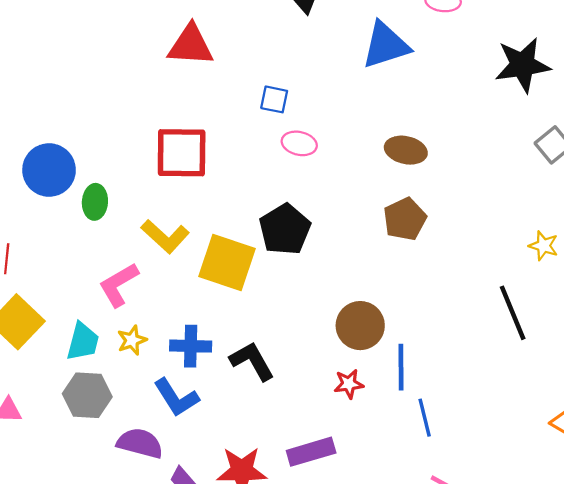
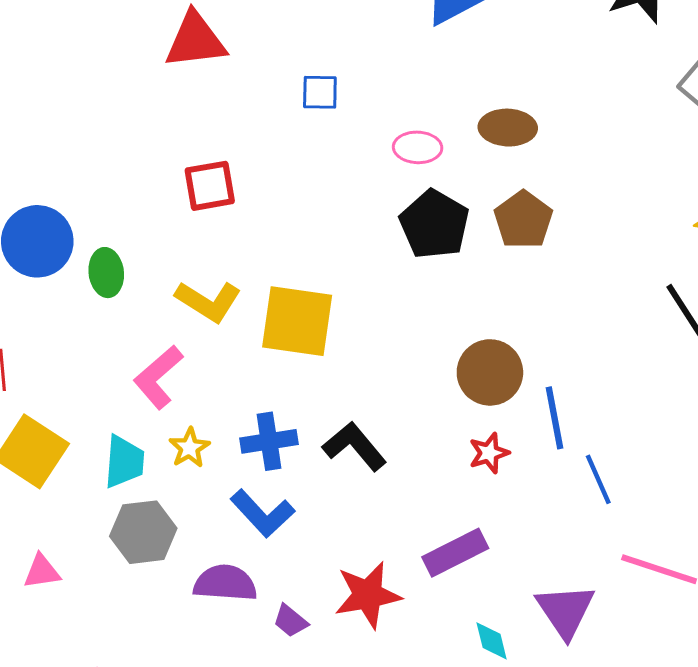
pink ellipse: (299, 143) -> (418, 147), moved
red square: (182, 153) -> (210, 186), size x0.7
black pentagon: (285, 229) -> (434, 224), moved

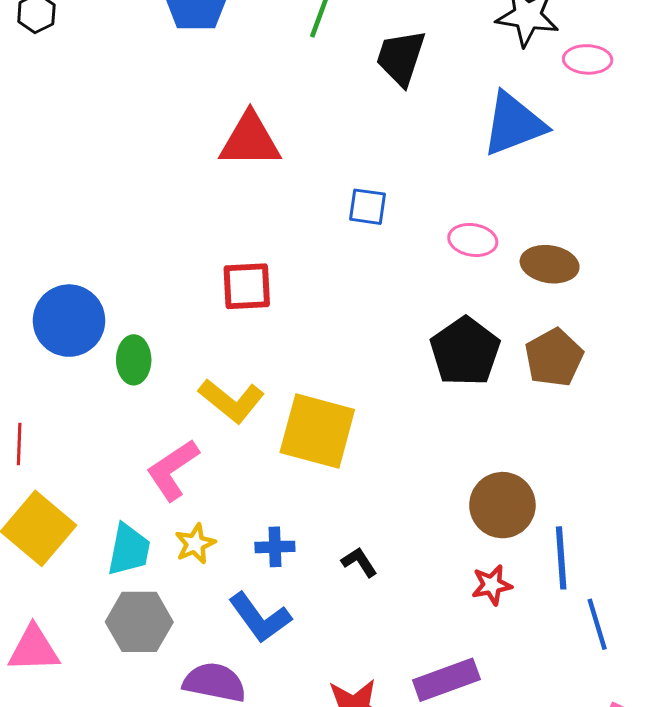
pink ellipse: (418, 147) -> (473, 240), moved
blue cross: (269, 441) -> (275, 547), size x0.7
black L-shape: (355, 446) -> (359, 562), size x0.6
pink triangle: (42, 572) -> (34, 649), size x1.4

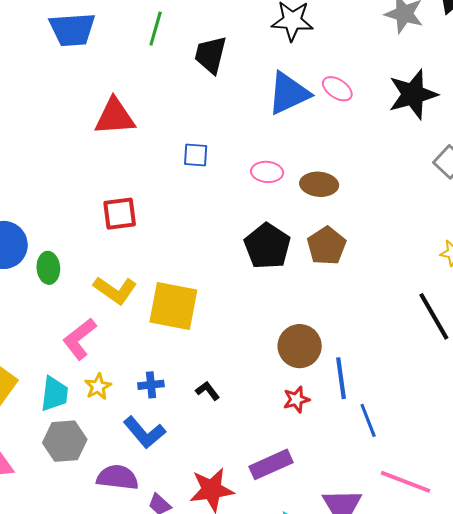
pink ellipse: (588, 59) -> (337, 89), moved, turned 36

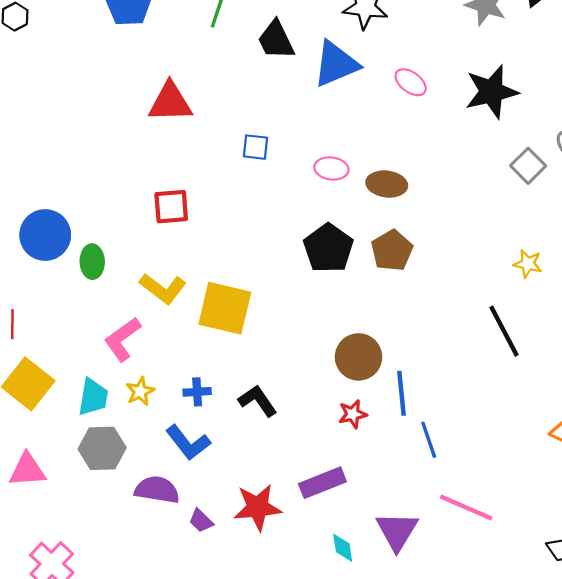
black trapezoid: (211, 55) -> (276, 40), turned -42
blue triangle: (288, 93) -> (336, 64), moved
black L-shape: (208, 391) -> (258, 401), size x1.5

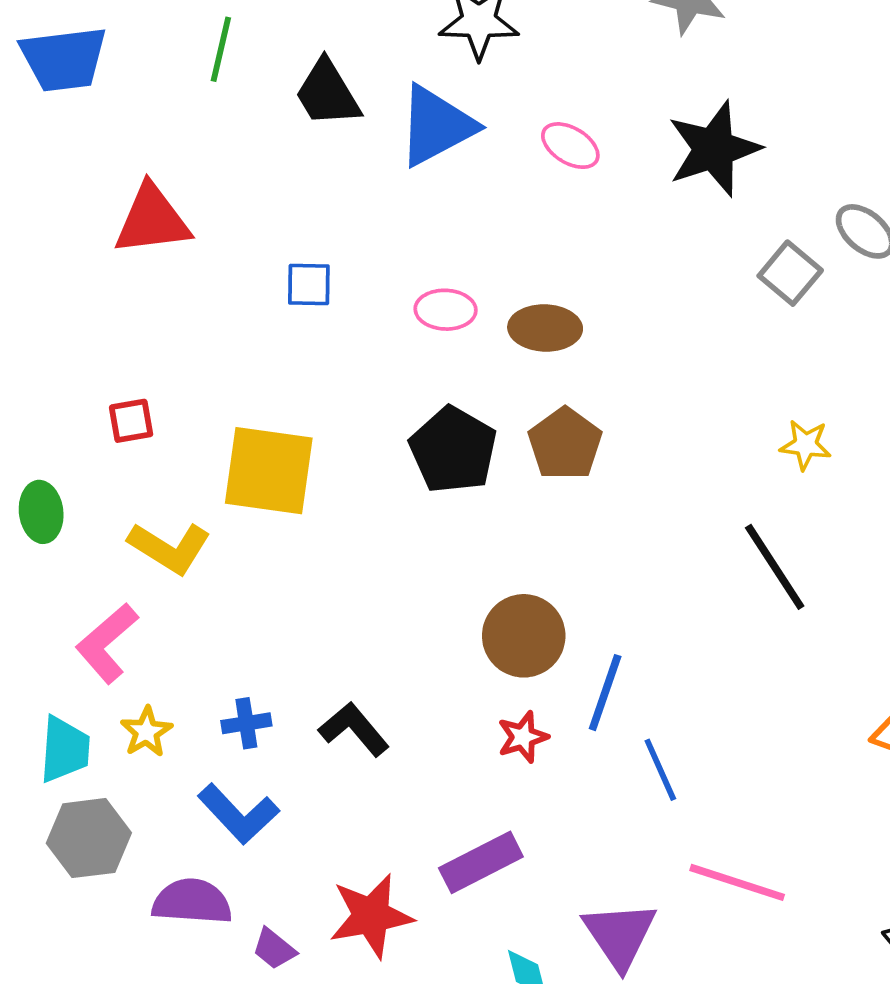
red square: (171, 207) -> (131, 421), moved, size x0.7
yellow square: (225, 308) -> (269, 471), moved
blue line: (402, 393) -> (605, 693), turned 30

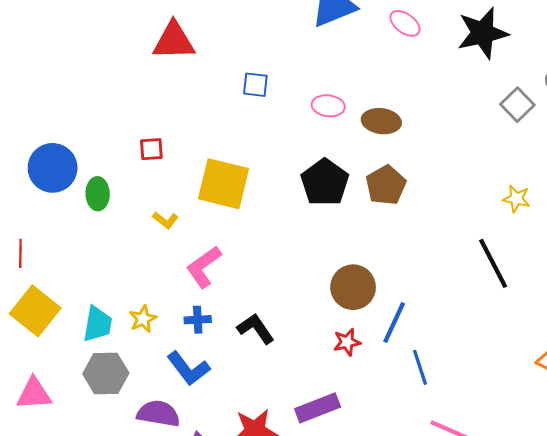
yellow L-shape: (170, 548) -> (165, 220), size x0.6
pink L-shape: (107, 643) -> (204, 267), moved

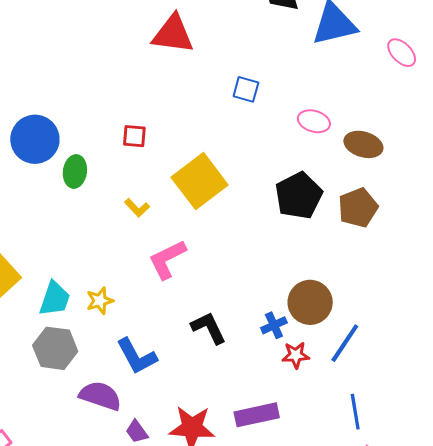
yellow square: (224, 184) -> (200, 181), turned 30
blue cross: (198, 320) -> (274, 325), moved, turned -30
blue line: (420, 367) -> (355, 412), moved

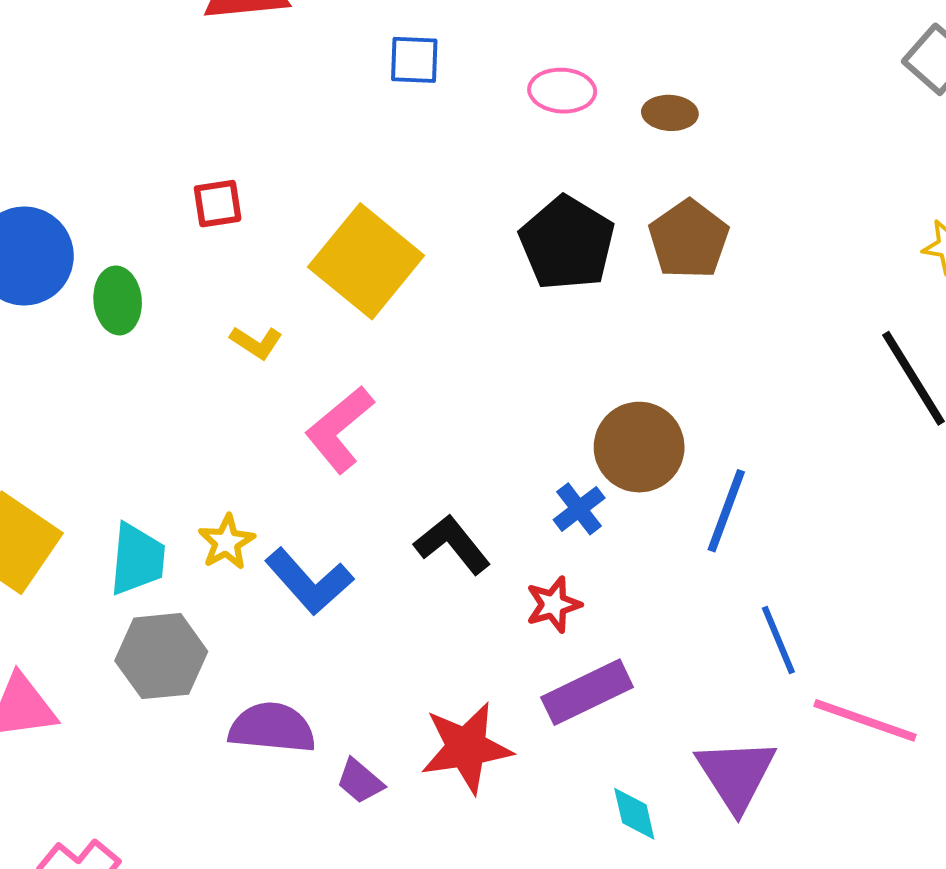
brown ellipse: (363, 144) -> (670, 113), size x0.7
red star: (296, 355) -> (553, 605), moved
blue L-shape: (137, 356) -> (309, 581), moved

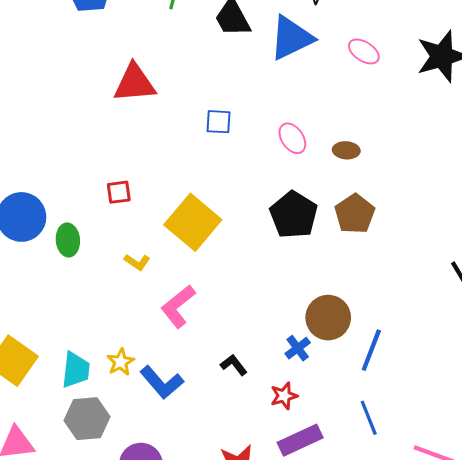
pink ellipse: (562, 91) -> (292, 138), turned 52
black L-shape: (452, 544) -> (234, 365), size x0.7
blue line: (778, 640) -> (369, 418), moved

